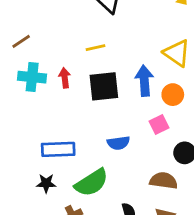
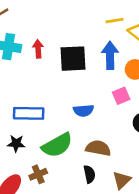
yellow line: (95, 48) -> (115, 21), moved
brown semicircle: (164, 181) -> (98, 148), moved

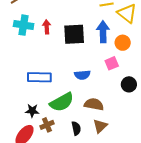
black star: (16, 143) -> (32, 111), moved
black semicircle: (89, 174) -> (76, 128), moved
brown triangle: (122, 180) -> (100, 126), moved

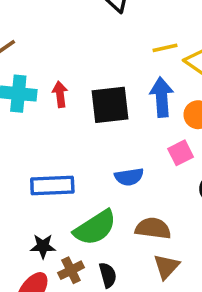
black semicircle: (76, 128) -> (108, 275), moved

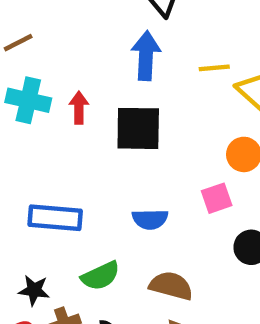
blue arrow: (162, 97) -> (146, 56), moved
green semicircle: (95, 228) -> (101, 276), size x0.7

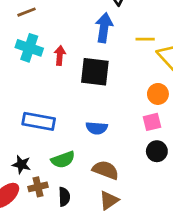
pink square: (217, 198) -> (152, 122), moved

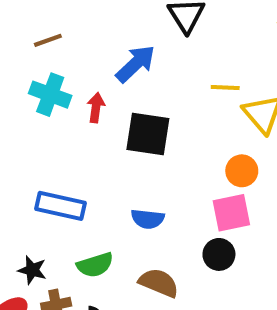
blue arrow: (104, 28) -> (136, 64), moved, turned 36
pink square: (152, 122) -> (231, 213), size x1.4
black circle: (157, 151) -> (219, 254), moved

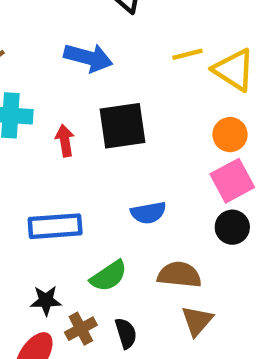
blue arrow: (136, 64) -> (88, 58), turned 75
red arrow: (96, 108) -> (65, 141), moved

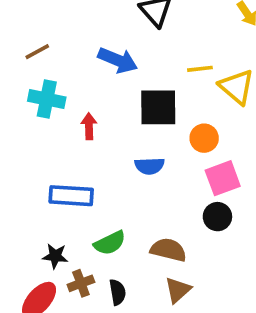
black square: (122, 126) -> (158, 107), moved
orange circle: (230, 135) -> (204, 138), moved
blue semicircle: (148, 213) -> (150, 166), moved

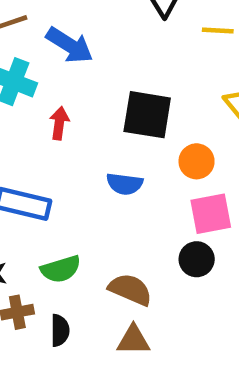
blue arrow: (118, 60) -> (70, 45), moved
yellow line: (200, 69) -> (218, 30), moved
brown triangle: (178, 290) -> (133, 340), turned 32

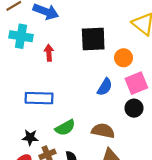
blue semicircle: (125, 184) -> (105, 87), moved, turned -54

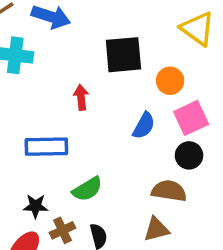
red arrow: (49, 53) -> (81, 97), moved
brown semicircle: (103, 131) -> (169, 191), moved

